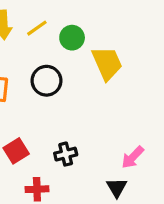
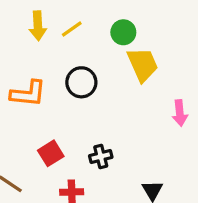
green circle: (72, 38) -> (123, 32), moved
pink arrow: (133, 157) -> (180, 113), moved, turned -50

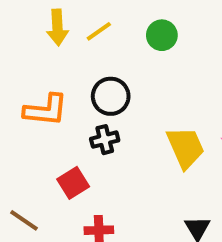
yellow trapezoid: (143, 65) -> (185, 147), moved
black cross: (101, 156) -> (105, 140), moved

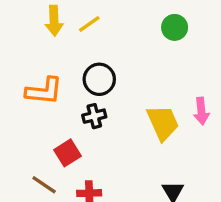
green circle: (162, 35) -> (175, 27), moved
brown line: (24, 220) -> (44, 185), moved

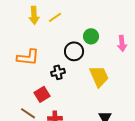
green circle: (175, 27) -> (91, 36), moved
black circle: (99, 79) -> (74, 51), moved
pink arrow: (201, 111) -> (122, 43), moved

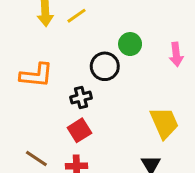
yellow trapezoid: (99, 76) -> (164, 123), moved
red square: (42, 94) -> (79, 130), moved

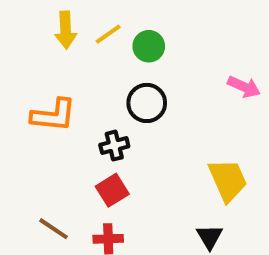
green circle: (130, 44) -> (149, 46), moved
pink arrow: (176, 54) -> (244, 87), turned -60

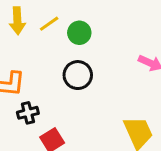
black cross: (114, 146) -> (28, 113), moved

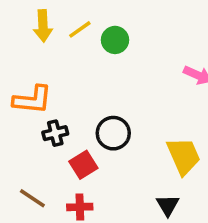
black circle: (78, 75) -> (113, 133), moved

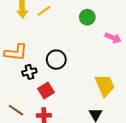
green circle: (115, 40) -> (87, 17), moved
black circle: (113, 133) -> (56, 60), moved

